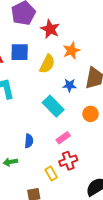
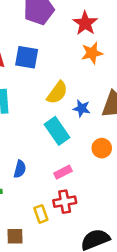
red star: (50, 29) -> (85, 23), moved
orange star: (71, 50) -> (92, 53), moved
yellow semicircle: (47, 64) -> (57, 93), moved

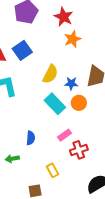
blue square: (27, 57) -> (22, 50), turned -36
orange circle: (102, 148) -> (79, 103), moved
red cross: (65, 202) -> (79, 150), moved

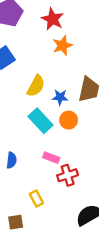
pink rectangle: (65, 135) -> (51, 158), turned 56

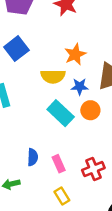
orange star: (62, 45) -> (75, 54), moved
yellow semicircle: (36, 86) -> (53, 76), turned 65
pink rectangle: (51, 158) -> (59, 164), moved, turned 49

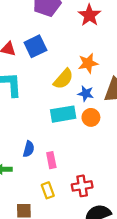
yellow semicircle: (53, 76) -> (63, 79), turned -60
cyan rectangle: (61, 113) -> (63, 114), turned -65
red cross: (93, 169) -> (82, 186), moved

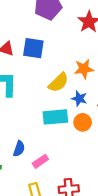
blue square: (35, 46) -> (33, 48), turned 30
pink rectangle: (51, 160) -> (40, 161), turned 63

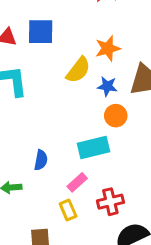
cyan rectangle: (55, 117) -> (93, 147), moved
pink rectangle: (40, 161) -> (77, 182), moved

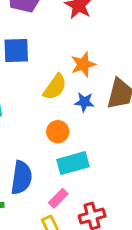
orange circle: (116, 116) -> (58, 132), moved
blue semicircle: (41, 160) -> (21, 178), size x1.6

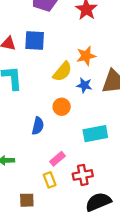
cyan rectangle: (73, 163) -> (95, 134), moved
blue semicircle: (21, 178) -> (38, 126), moved, size x0.7

